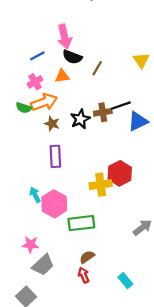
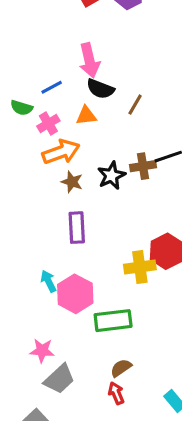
green semicircle: (24, 108) -> (22, 108), moved

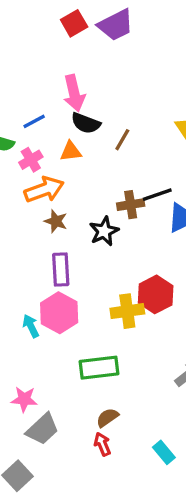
black star: (111, 176) -> (104, 231), moved
pink hexagon: (75, 294) -> (59, 313), moved

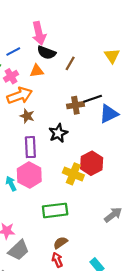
black star: (104, 231) -> (58, 133), moved
yellow cross: (127, 311) -> (73, 174), turned 30

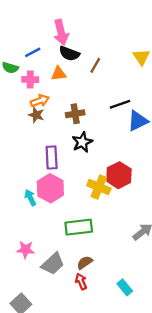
pink cross: (11, 76) -> (30, 80), turned 32
orange arrow: (20, 96) -> (40, 101), size x0.7
brown cross: (75, 105) -> (75, 114), moved
brown star: (27, 116) -> (36, 115), moved
gray trapezoid: (19, 250) -> (53, 264), moved

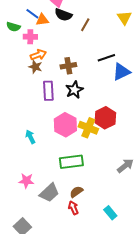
blue line: (33, 52) -> (32, 14), turned 64
orange triangle: (59, 74) -> (42, 20), moved
purple rectangle: (52, 157) -> (48, 91), moved
pink hexagon: (50, 188) -> (65, 125), moved

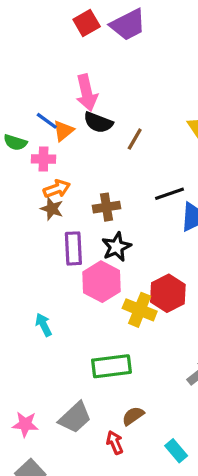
orange triangle: (42, 20) -> (63, 131), turned -32
pink hexagon: (65, 125) -> (102, 282), moved
pink star: (26, 181) -> (25, 424), moved
brown semicircle: (76, 192) -> (133, 416), moved

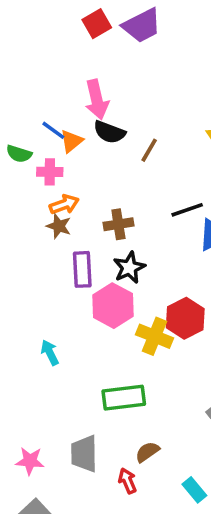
gray trapezoid: (75, 418) -> (84, 454), turned 132

